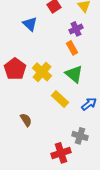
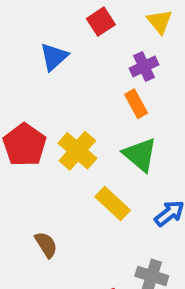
blue triangle: (30, 24) -> (54, 57), turned 35

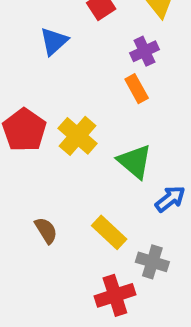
green triangle: (140, 155) -> (135, 161), moved
yellow rectangle: (113, 204) -> (109, 232), moved

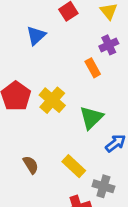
purple cross: (144, 51) -> (109, 45), moved
green triangle: (135, 161) -> (91, 118), turned 35

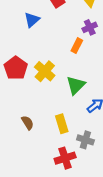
orange rectangle: (93, 68) -> (77, 46), turned 56
yellow rectangle: (74, 166) -> (62, 124), turned 30

